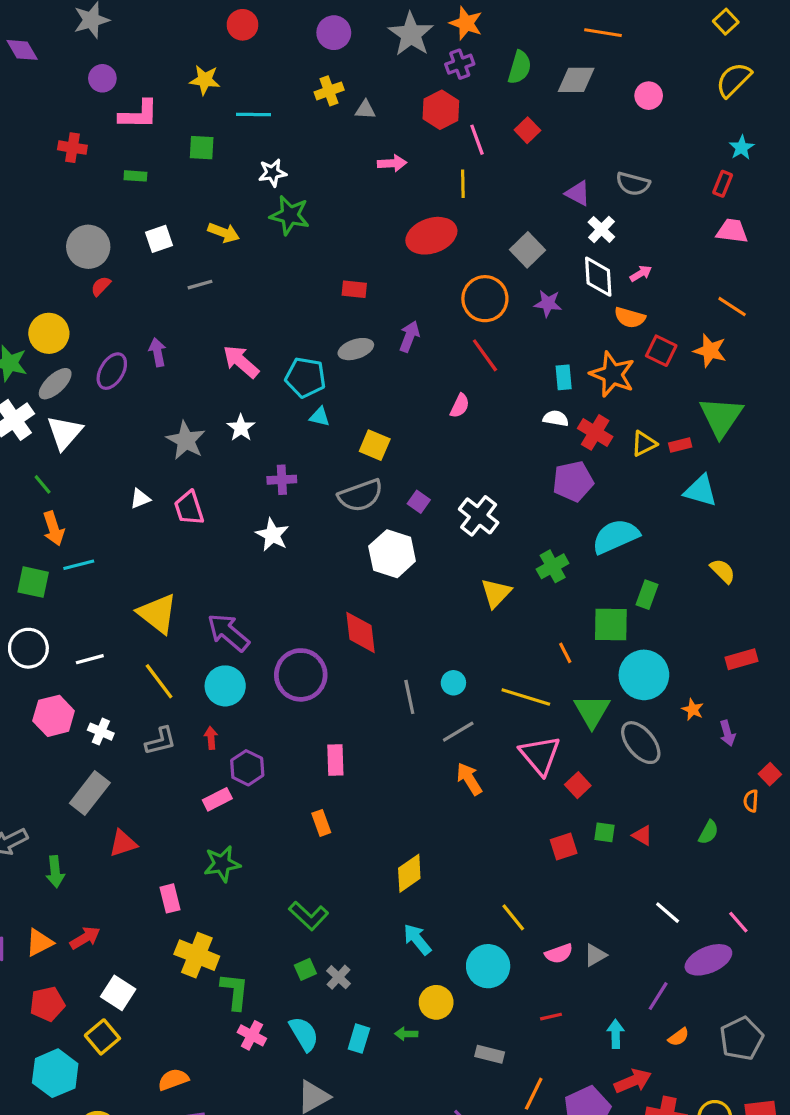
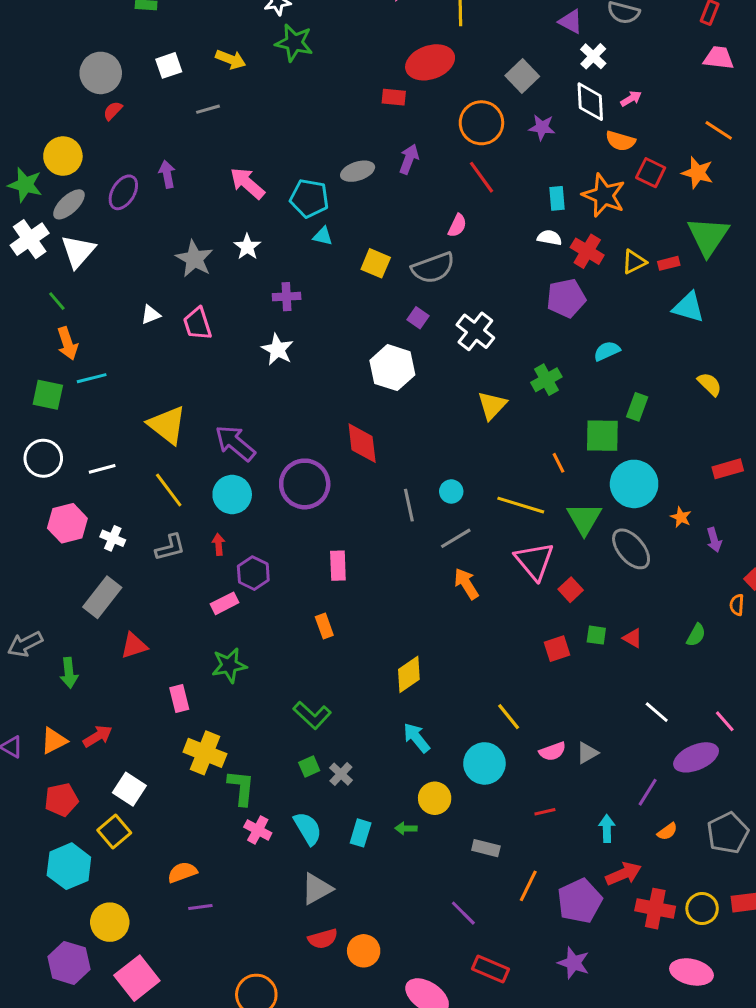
red rectangle: (354, 289) -> (394, 97), moved
gray semicircle: (361, 495) -> (433, 268), moved
cyan semicircle: (616, 536) -> (607, 351), size x0.6

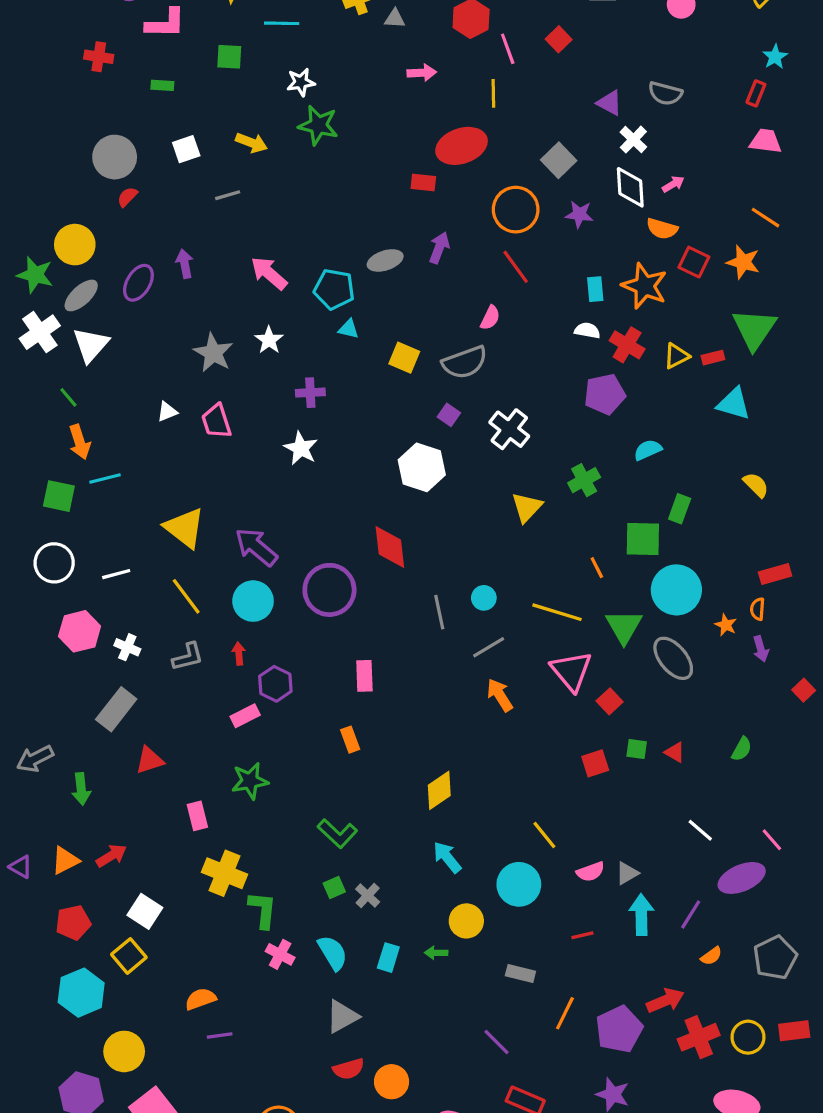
orange semicircle: (737, 605) -> (758, 609), moved
cyan arrow: (607, 828) -> (641, 915), moved, size x1.4
red cross: (655, 909) -> (699, 1037), turned -33

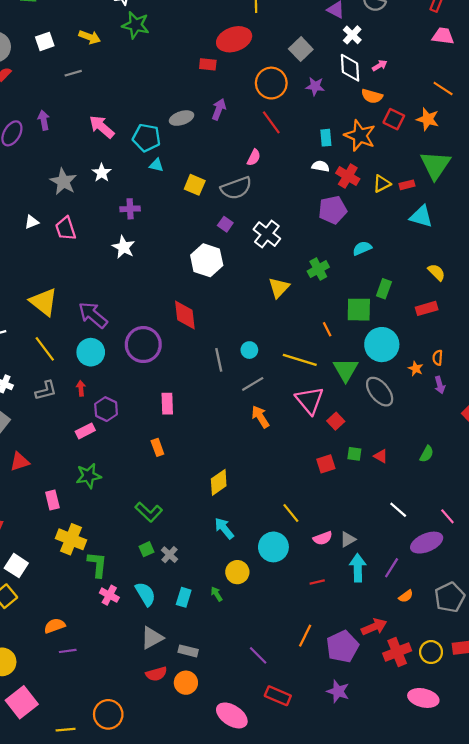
red rectangle: (775, 574) -> (427, 308), moved
green arrow: (436, 953) -> (217, 594), turned 56
gray rectangle: (520, 973) -> (188, 651), moved

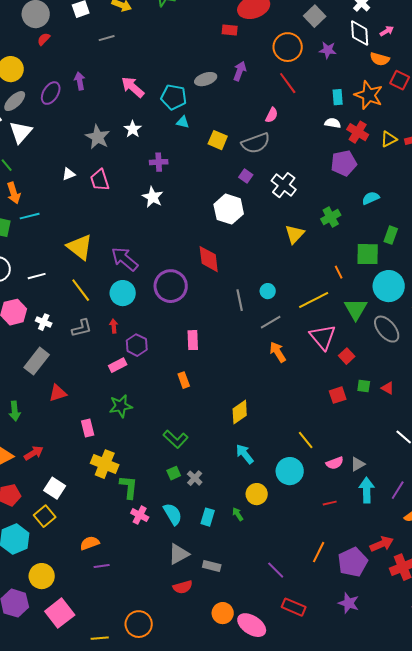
yellow line: (300, 360) -> (314, 300), turned -44
orange circle: (186, 683) -> (223, 613), moved

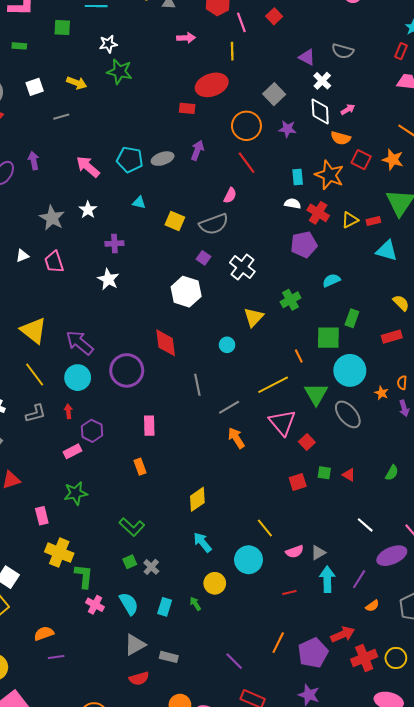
cyan pentagon: (174, 97) -> (130, 160), moved
cyan circle: (268, 291) -> (227, 345), moved

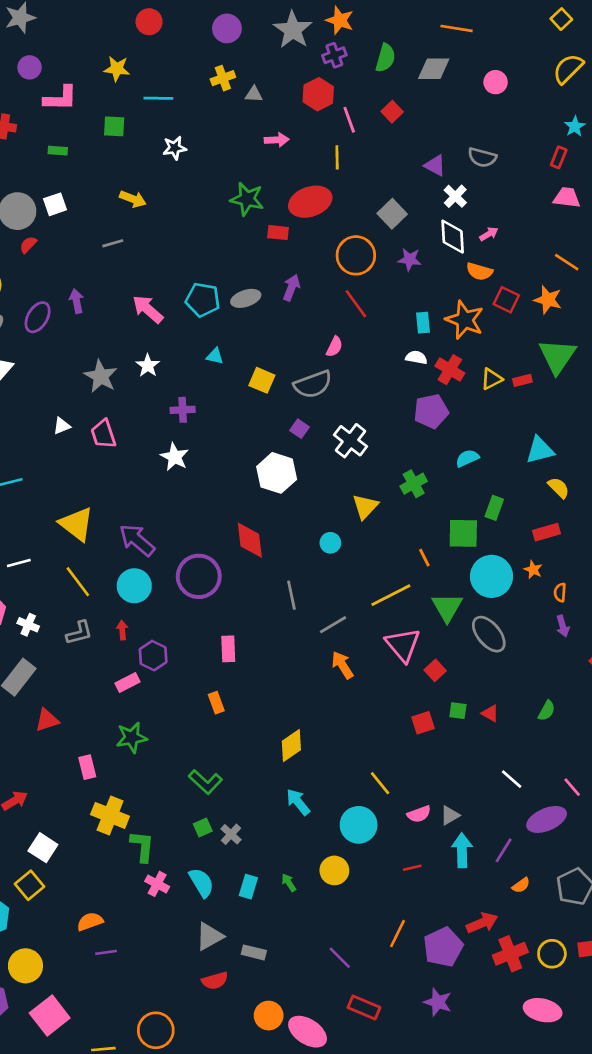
green star: (120, 72) -> (247, 199), moved
white square: (35, 87) -> (55, 204), moved
cyan triangle: (387, 251) -> (540, 450), moved, turned -30
orange star: (382, 393) -> (533, 570), moved
yellow circle: (215, 583) -> (334, 870), moved

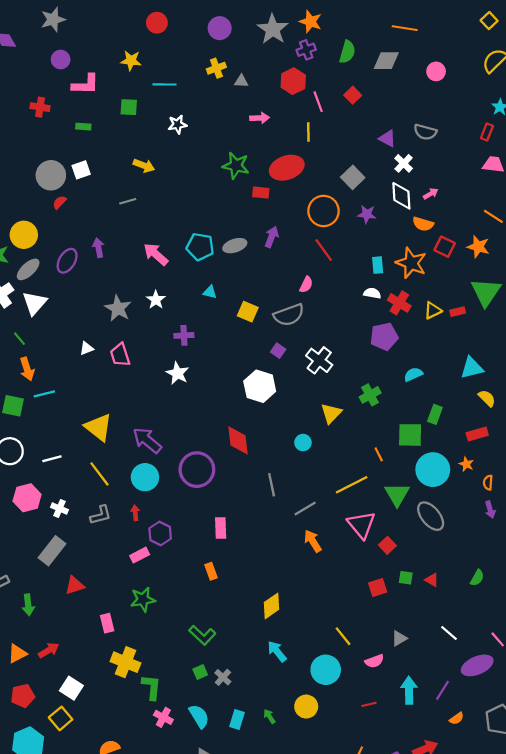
gray triangle: (450, 815) -> (399, 638), moved

